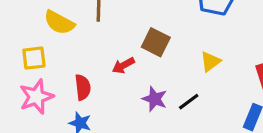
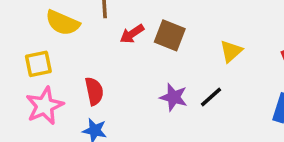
red arrow: (123, 65) -> (132, 34), moved

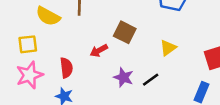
red arrow: (132, 34) -> (99, 50), moved

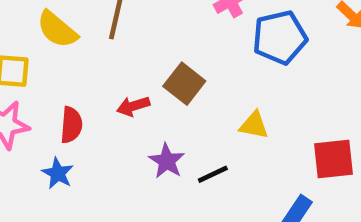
yellow triangle: (168, 48) -> (254, 125), turned 36

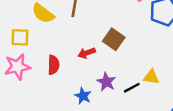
yellow triangle: (254, 125) -> (151, 77), moved
blue star: (58, 173) -> (83, 96), moved

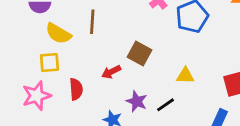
yellow square: (20, 37) -> (49, 62), moved
yellow triangle: (151, 77) -> (185, 76), moved

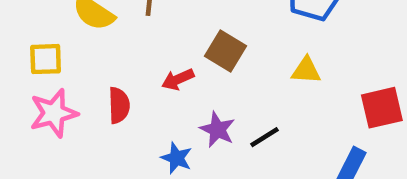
yellow square: (49, 62) -> (46, 59), moved
yellow triangle: (185, 76) -> (306, 70), moved

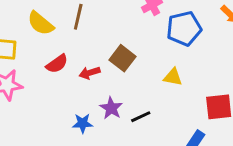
red semicircle: (119, 105) -> (57, 64), moved, turned 50
blue star: (176, 158) -> (83, 123), turned -30

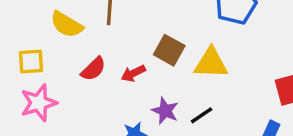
yellow triangle: (173, 77) -> (211, 63), moved, size x1.5

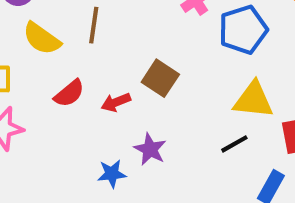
yellow triangle: (211, 63) -> (253, 100), moved
black line: (202, 115) -> (234, 144), moved

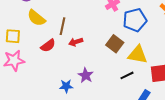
brown line: (94, 25) -> (63, 26), moved
brown square: (160, 78) -> (115, 44), moved
red arrow: (116, 102) -> (76, 42), moved

